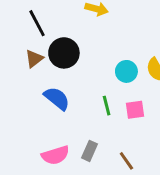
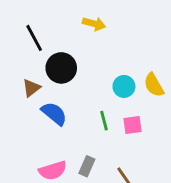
brown triangle: (34, 59) -> (31, 88), moved

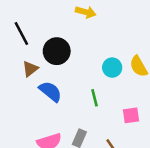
black line: (34, 38) -> (21, 34), moved
pink square: (132, 125) -> (131, 115), moved

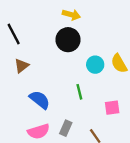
black circle: (57, 51) -> (68, 40), moved
blue semicircle: (50, 91) -> (40, 100), moved

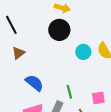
green line: (79, 92) -> (69, 92), moved
pink square: (112, 108) -> (98, 98), moved

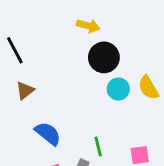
black circle: (59, 30) -> (104, 57), moved

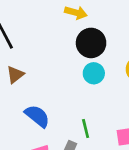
cyan circle: (118, 89) -> (94, 73), moved

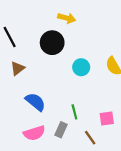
black circle: (91, 43) -> (52, 43), moved

